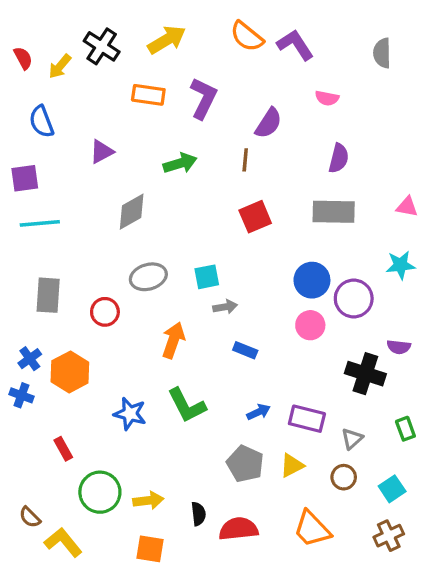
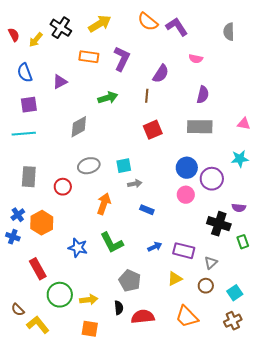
purple triangle: (102, 152) -> (60, 82), moved
purple square: (25, 178) -> (29, 105), moved
green rectangle: (405, 429) -> (243, 242), moved
red rectangle: (63, 449) -> (38, 269), size x1.5
gray pentagon: (245, 464) -> (130, 281), moved

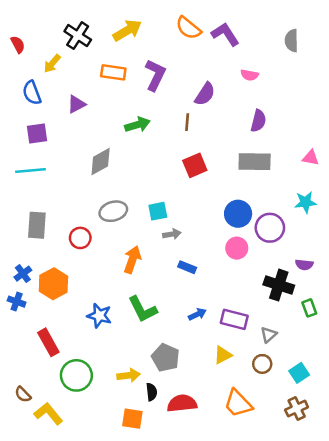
yellow arrow: (36, 40) -> (52, 64), moved
yellow arrow: (89, 300) -> (129, 375), moved
orange square: (90, 329) -> (132, 419), moved

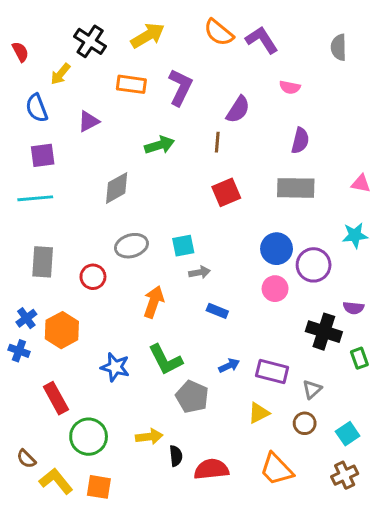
gray pentagon: (165, 358) -> (192, 397), moved
orange square: (132, 419) -> (99, 487), moved

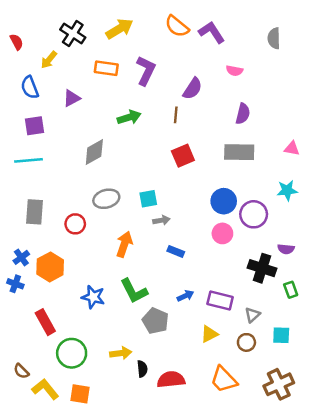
cyan square: (348, 434) -> (281, 335), moved, turned 36
brown cross: (345, 475) -> (279, 384), size x1.4

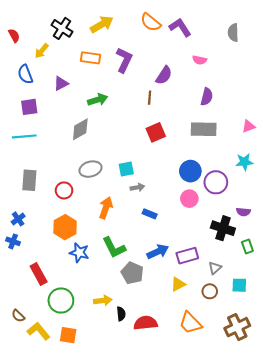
green arrow: (129, 117) -> (98, 100), moved
pink triangle: (292, 148) -> (248, 126), turned -32
orange hexagon: (50, 267) -> (65, 227), moved
blue arrow: (185, 296) -> (158, 252), size x1.5
purple rectangle: (220, 301) -> (187, 256), turned -30

